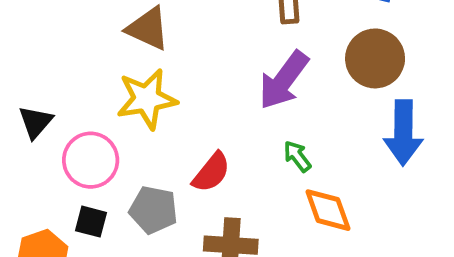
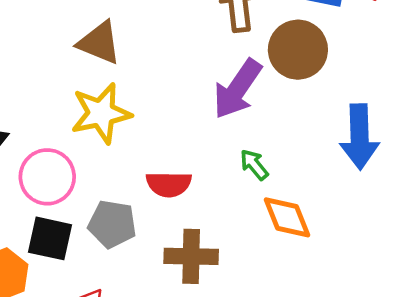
brown circle: (375, 58) -> (298, 50), moved
red semicircle: (211, 172) -> (169, 184), turned 54
black square: (91, 222) -> (50, 238), size x1.4

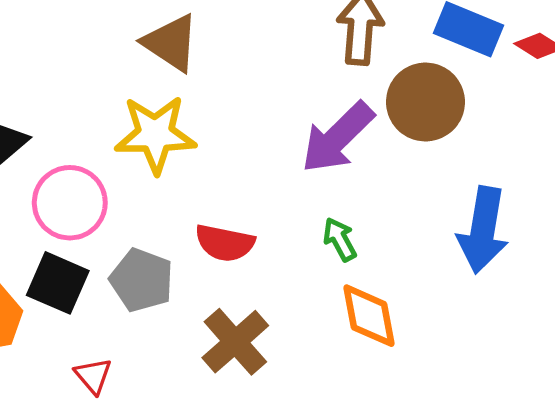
brown cross: (191, 256) -> (235, 342), turned 36

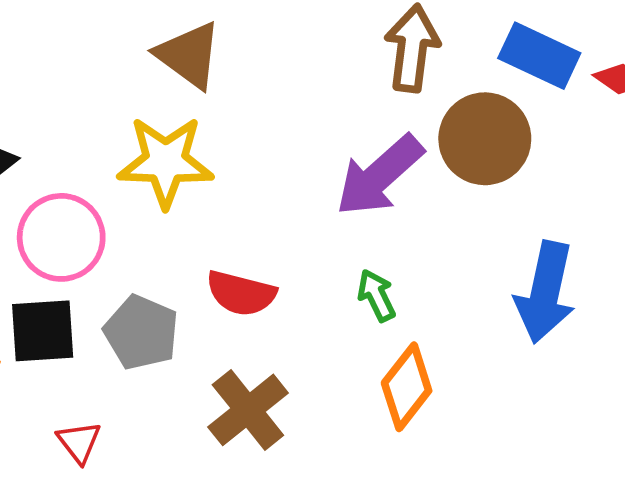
black square: (58, 283) -> (43, 331), turned -30
orange diamond: (369, 316) -> (407, 387), turned 46

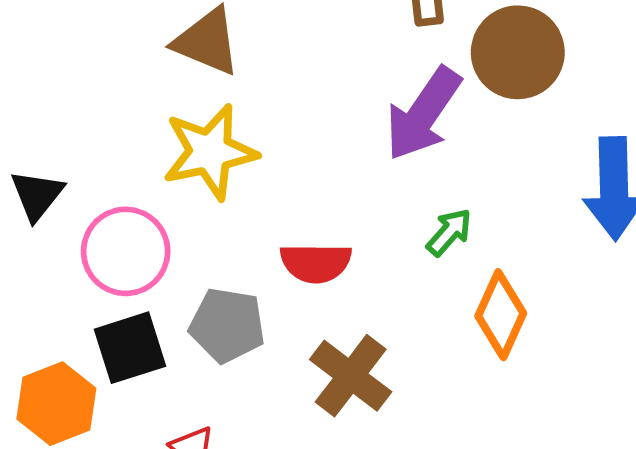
green arrow: (376, 295) -> (449, 232), turned 81

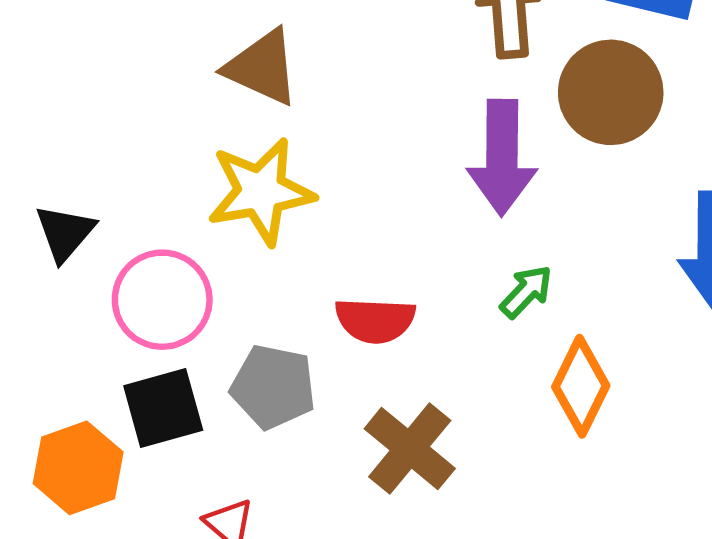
purple arrow: (423, 114) -> (502, 158), turned -36

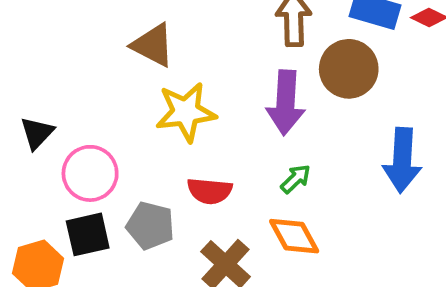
yellow star: (261, 192) -> (186, 112), moved
orange diamond: (581, 386) -> (294, 236), moved, turned -58

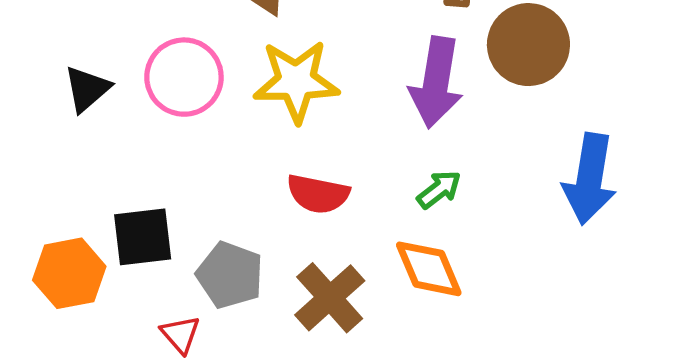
pink circle: (90, 173) -> (184, 77), moved
gray pentagon: (150, 226) -> (230, 275), moved

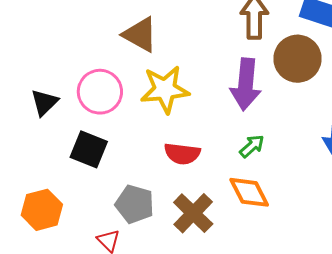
black square: (143, 237) -> (89, 149), moved, turned 33

